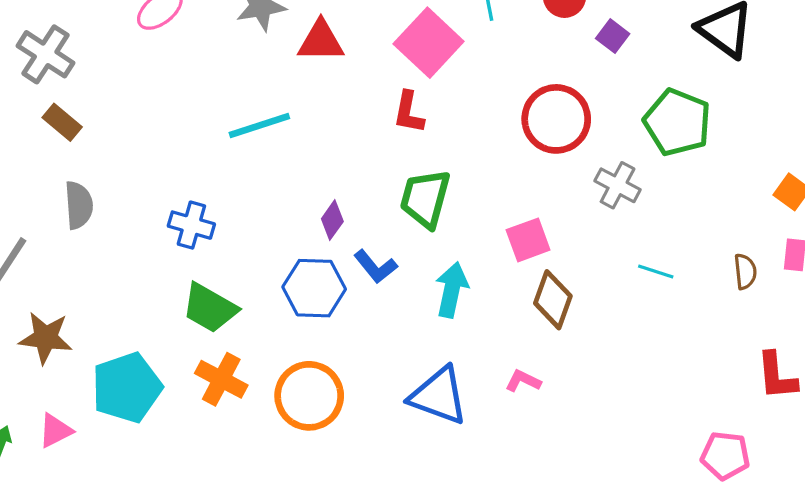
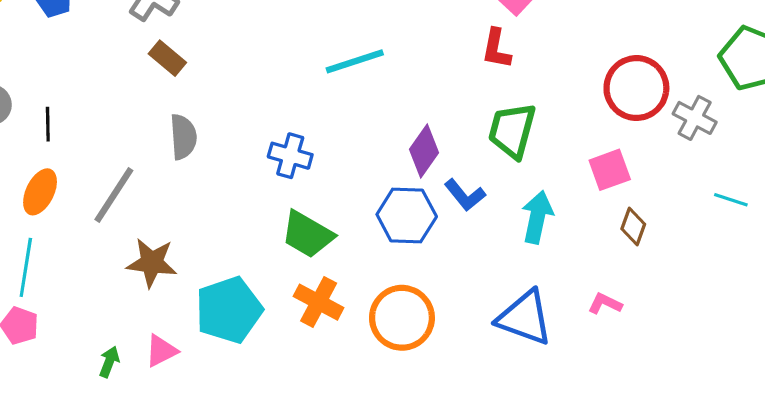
red circle: (556, 119) -> (636, 88), moved
purple diamond: (332, 220) -> (424, 151), size x1.4
brown diamond: (553, 300) -> (633, 227), size x0.7

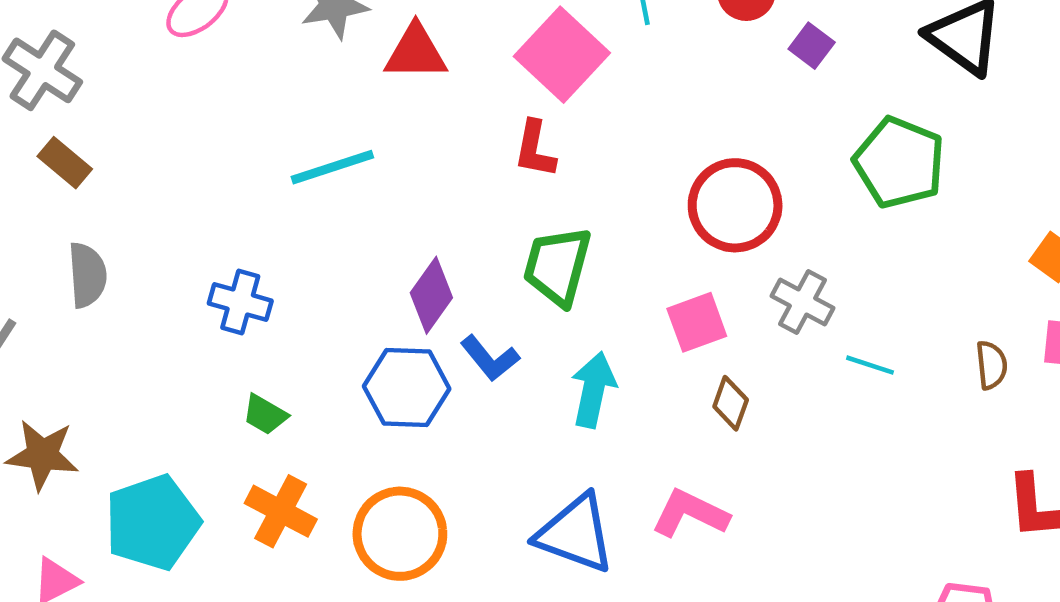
gray cross: (695, 118) -> (803, 302), moved
green trapezoid: (308, 234) -> (265, 414), size x0.6
pink L-shape: (605, 304) -> (690, 513), size x1.6

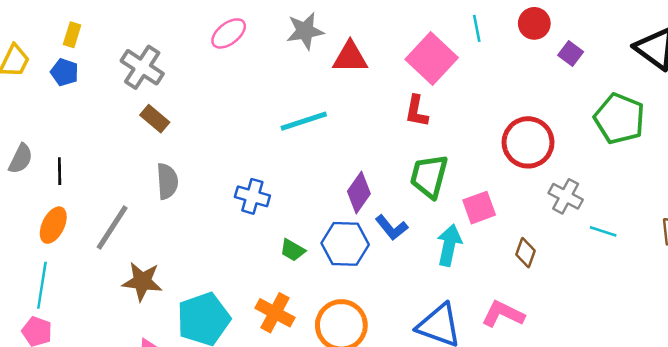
pink square: (697, 322) -> (479, 208), moved
green trapezoid: (265, 414) -> (293, 250), moved

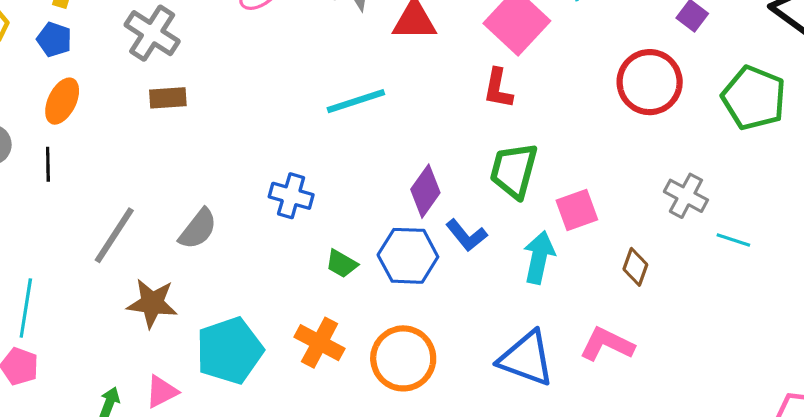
brown rectangle: (155, 119) -> (168, 98), turned -44
red circle: (528, 142) -> (650, 82), moved
gray semicircle: (167, 181) -> (198, 229), moved, turned 42
orange ellipse: (53, 225) -> (62, 101), moved

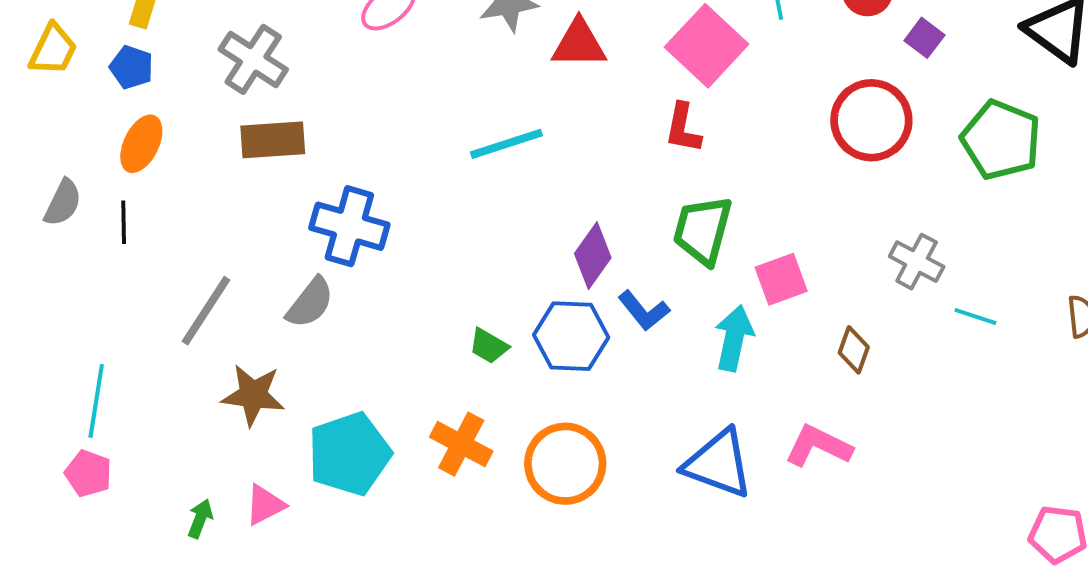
brown rectangle: (168, 98) -> (273, 140), size x1.4
blue cross: (291, 196) -> (349, 226), moved, size x1.4

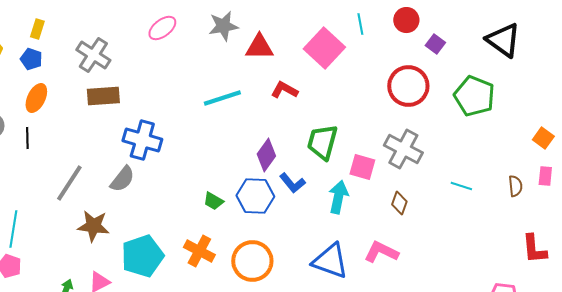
red L-shape: (683, 128) -> (284, 90), moved, turned 108
gray cross: (917, 262) -> (403, 149), moved, size x1.4
pink square: (781, 279) -> (362, 167), turned 36

